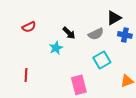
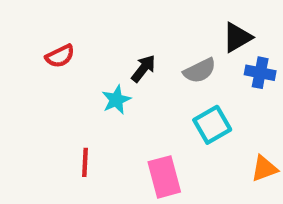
black arrow: (69, 33) -> (143, 69), turned -96
red line: (26, 75) -> (85, 162), moved

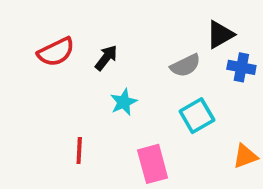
red semicircle: (60, 56) -> (56, 52), size x1.4
black arrow: (143, 69) -> (106, 58), moved
cyan star: (116, 100) -> (124, 102), moved

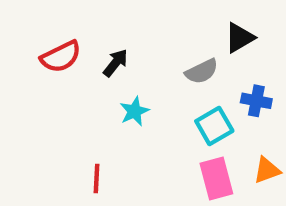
blue cross: (241, 67) -> (256, 101), moved
red line: (79, 150) -> (97, 179), moved
pink rectangle: (153, 164) -> (216, 179), moved

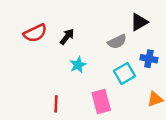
pink rectangle: (216, 179) -> (101, 102), moved

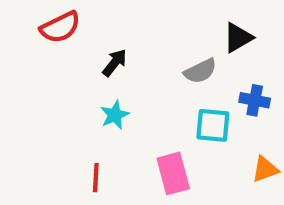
red semicircle: (35, 33) -> (60, 27), moved
cyan star: (78, 65) -> (115, 115), moved
cyan square: (124, 73) -> (213, 125), turned 35

